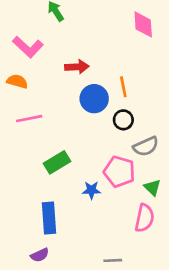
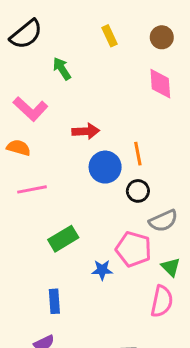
blue rectangle: (49, 218) -> (54, 301), size x0.7

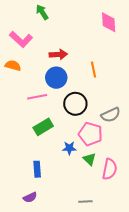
blue circle: (105, 167) -> (56, 78), moved
pink line: (32, 189) -> (37, 97), moved
black circle: (138, 191) -> (75, 104), moved, size x1.5
green triangle: (171, 267) -> (89, 159), moved

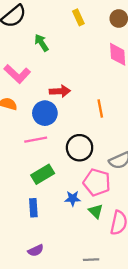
blue circle: (56, 78) -> (45, 113), moved
blue rectangle: (37, 169) -> (33, 208), moved
purple semicircle: (30, 197) -> (36, 250), moved

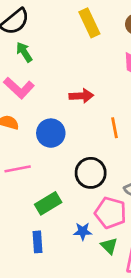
yellow rectangle: (78, 17) -> (89, 23), size x1.5
green arrow: (41, 43) -> (24, 52), moved
red arrow: (60, 91) -> (81, 96), moved
pink line: (36, 140) -> (18, 169), moved

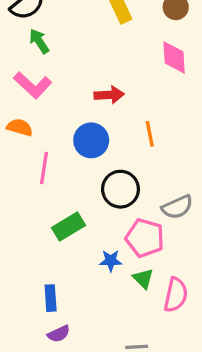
blue circle: (51, 133) -> (91, 140), moved
pink line: (18, 169) -> (44, 168), moved, turned -70
blue rectangle: (38, 242) -> (51, 298), moved

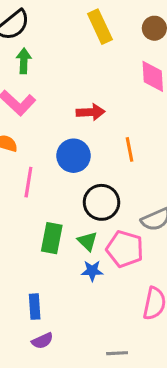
green arrow: (39, 41) -> (24, 61), turned 35
green rectangle: (68, 227) -> (52, 238), turned -48
green triangle: (143, 279) -> (87, 241), moved

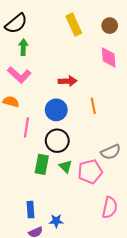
black circle: (101, 202) -> (57, 141), moved
pink pentagon: (125, 249) -> (90, 172), turned -30
blue star: (92, 271) -> (56, 221), moved

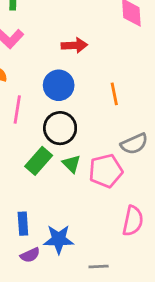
orange line: (93, 106) -> (114, 94), moved
green rectangle: (42, 164) -> (39, 161), turned 30
blue star: (56, 221) -> (59, 239), size x1.5

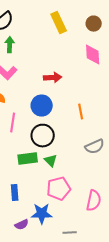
green rectangle: (39, 161) -> (28, 159), turned 42
pink pentagon: (106, 171) -> (59, 189), moved
blue rectangle: (23, 224) -> (15, 193), moved

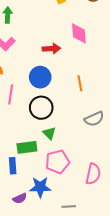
pink diamond: (93, 55) -> (79, 33), moved
green rectangle: (28, 159) -> (27, 147), moved

